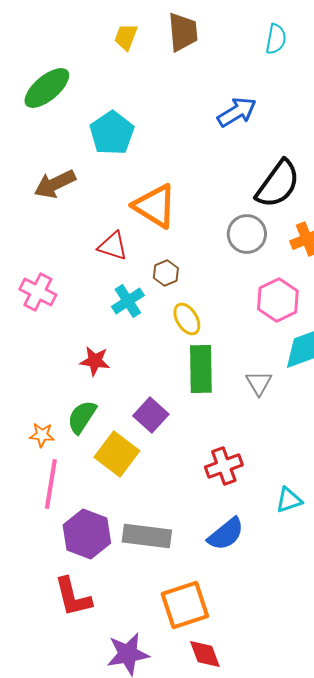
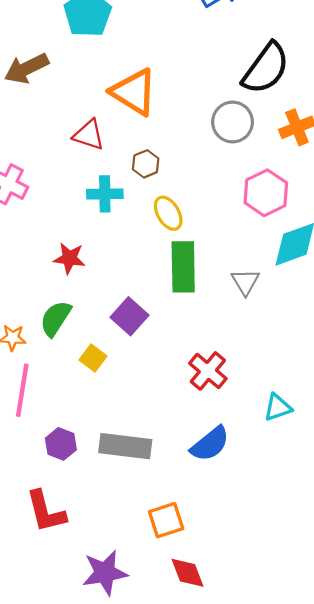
cyan cross: (128, 301) -> (105, 194), turned 32
yellow square: (117, 454) -> (93, 358), size x0.6
red cross: (224, 466) -> (208, 371), turned -30
purple hexagon: (87, 534) -> (61, 444), size x0.6
orange square: (185, 605) -> (166, 520), size x0.7

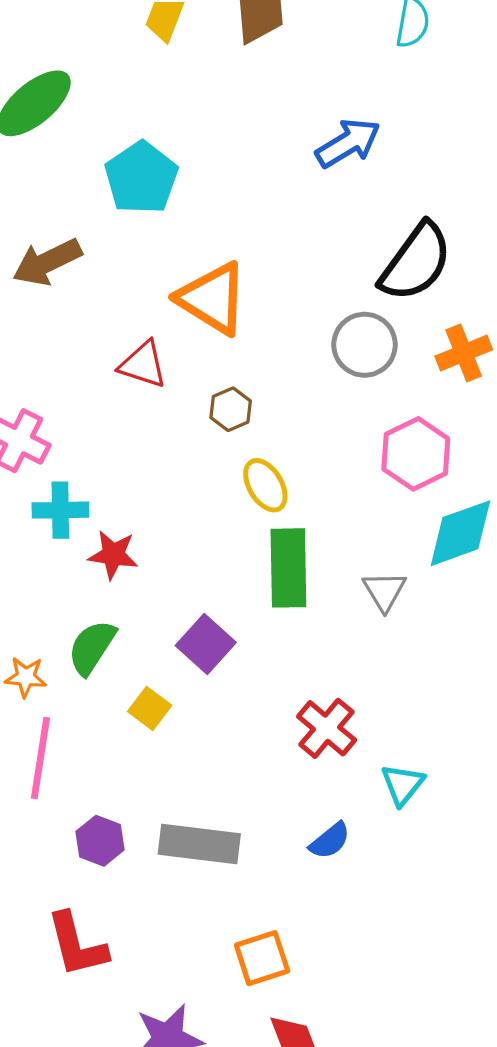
cyan cross: (105, 194) -> (60, 510), moved
cyan triangle: (278, 407) -> (403, 784), moved, turned -32
blue semicircle: (210, 444) -> (330, 841), size x0.7

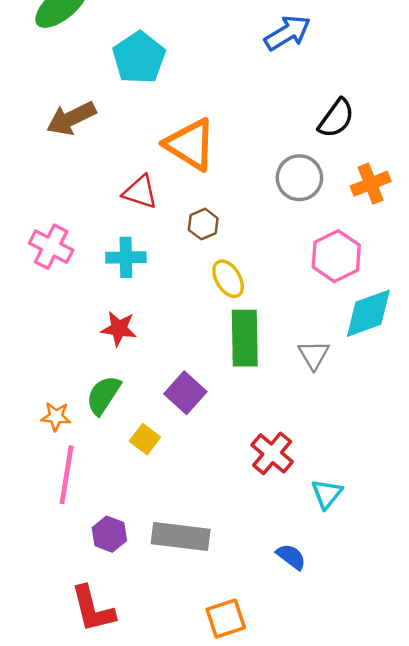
black semicircle: (416, 262) -> (336, 118), size x0.7
cyan cross: (60, 510) -> (126, 257), moved
blue semicircle: (330, 841) -> (291, 557), moved, turned -104

